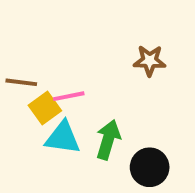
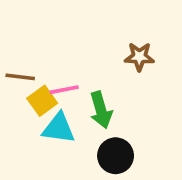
green arrow: (108, 140) -> (101, 110), moved, turned 147
black circle: (150, 167) -> (116, 156), moved

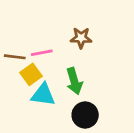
brown star: (139, 57) -> (81, 38), moved
pink line: (64, 90) -> (42, 53), moved

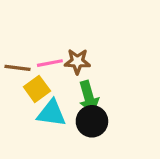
brown star: (81, 38) -> (77, 61), moved
black circle: (85, 115) -> (92, 121), moved

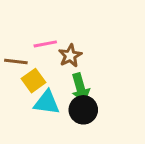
brown star: (77, 61) -> (70, 56), turned -30
pink line: (50, 63) -> (45, 44), moved

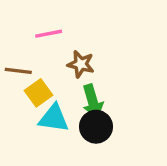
pink line: (45, 44) -> (49, 34), moved
brown star: (70, 56) -> (81, 64), turned -30

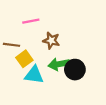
green arrow: (93, 101) -> (59, 64), turned 96
black circle: (96, 127) -> (75, 70), moved

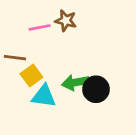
brown star: (51, 41) -> (66, 21), moved

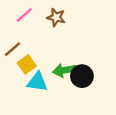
pink line: (40, 27) -> (24, 15), moved, turned -30
brown line: (15, 58) -> (13, 49), turned -48

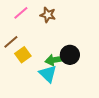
black circle: (82, 76) -> (70, 55), moved
cyan triangle: (37, 82) -> (48, 74), moved, turned 36

